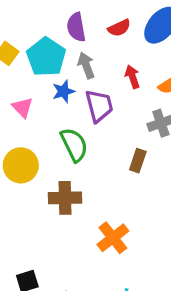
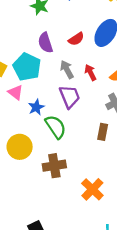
gray arrow: (86, 65) -> (67, 69), moved
blue star: (63, 91) -> (36, 107), moved
pink triangle: (22, 108) -> (15, 92), moved

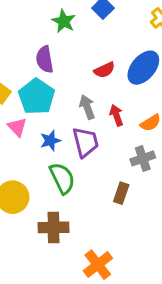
purple semicircle: (45, 43) -> (45, 59), moved
blue star: (36, 107) -> (50, 141), moved

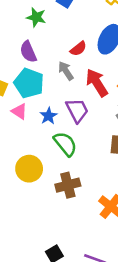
gray arrow: (87, 107) -> (66, 71), moved
red arrow: (116, 115) -> (97, 83), size x1.6

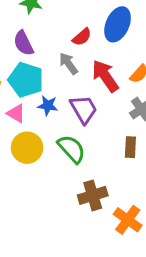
blue star: (49, 116) -> (48, 106), moved, turned -30
yellow circle: (29, 169) -> (27, 148), moved
brown cross: (68, 185) -> (93, 195), moved

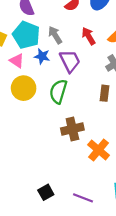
gray arrow: (68, 64) -> (55, 35), moved
red arrow: (105, 76) -> (89, 36), size x0.7
green semicircle: (72, 149) -> (58, 91), turned -125

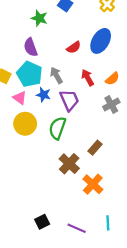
brown rectangle: (105, 93) -> (95, 148), moved, turned 32
brown cross: (72, 129) -> (69, 164), turned -36

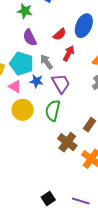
purple semicircle: (31, 47) -> (30, 38), moved
red arrow: (88, 78) -> (69, 53), moved, turned 63

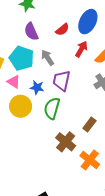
red arrow: (69, 53) -> (81, 49), moved
blue star: (37, 81) -> (37, 87), moved
purple trapezoid: (61, 83) -> (62, 81), turned -140

